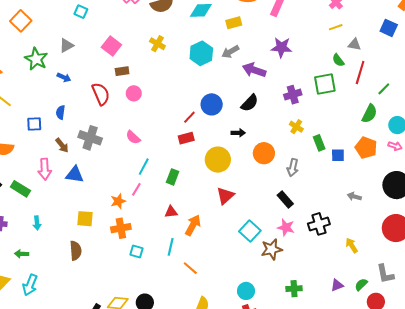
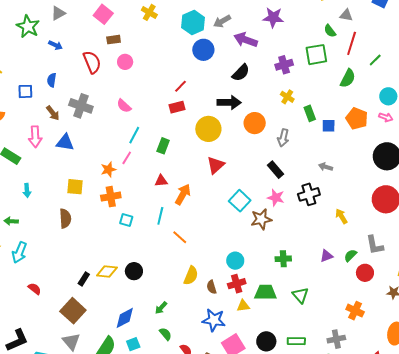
blue circle: (212, 104) -> (203, 50), moved
green semicircle: (369, 114) -> (348, 78), moved
black arrow: (238, 133) -> (229, 102), size x1.6
gray arrow: (354, 196) -> (326, 167), moved

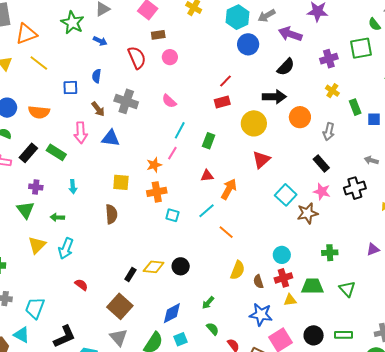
cyan line: (160, 216) -> (206, 211), turned 36

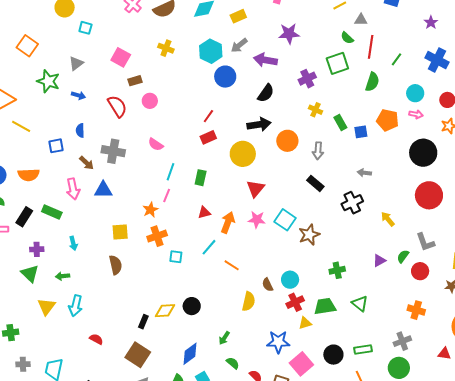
pink star: (322, 192) -> (257, 220), moved
brown semicircle: (258, 282) -> (268, 285), moved

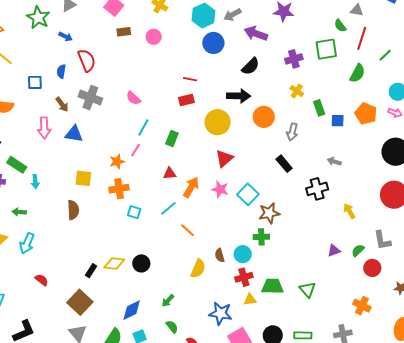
pink circle: (150, 101) -> (154, 37), moved
red semicircle: (117, 106) -> (87, 60), moved
red line: (208, 116) -> (190, 79), turned 56
green rectangle: (52, 212) -> (17, 165), moved
green cross: (337, 270) -> (261, 237), moved

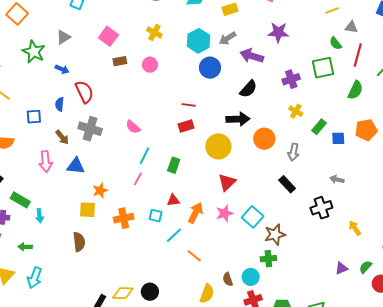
green rectangle: (319, 108) -> (319, 127), turned 63
orange pentagon: (366, 114) -> (366, 130), turned -30
orange star: (117, 162) -> (100, 191), moved
pink star: (220, 189) -> (225, 213), turned -30
cyan square: (134, 212) -> (156, 216), moved

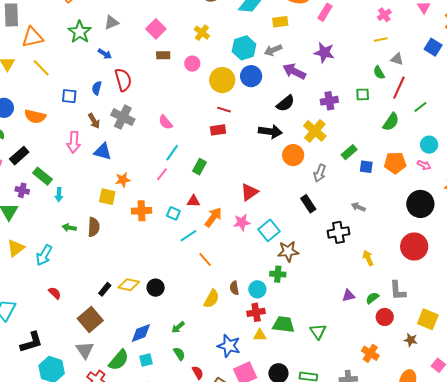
green square: (323, 68) -> (363, 94), size x0.6
yellow cross: (296, 111) -> (315, 131), moved, size x1.6
yellow circle: (218, 146) -> (222, 80), moved
green arrow: (25, 247) -> (69, 228), moved

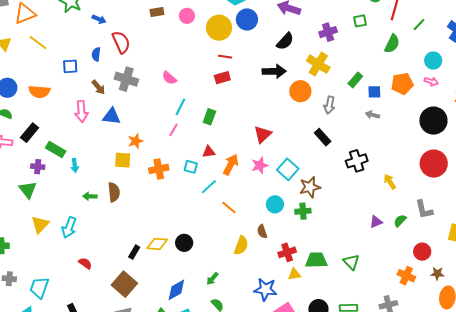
gray arrow: (358, 207) -> (372, 115), moved
cyan circle: (257, 289) -> (275, 204), moved
red circle: (385, 317) -> (422, 252), moved
brown star: (411, 340) -> (437, 273), moved

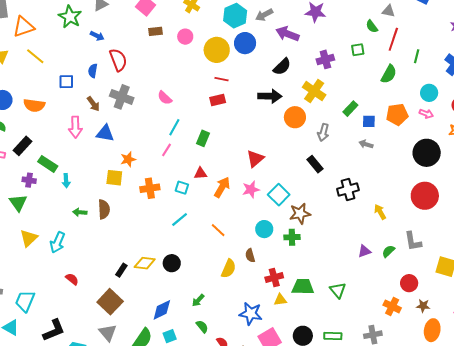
green line: (419, 25) -> (417, 56), turned -32
cyan line: (209, 187) -> (180, 219), moved

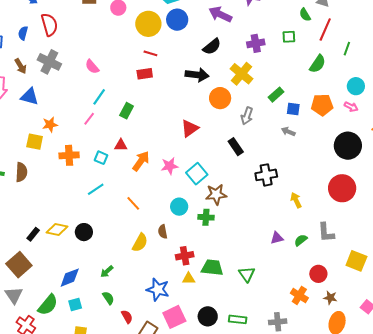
red triangle: (255, 159) -> (190, 128), moved

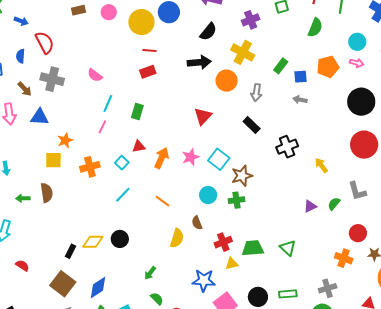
cyan square: (101, 158) -> (122, 163), turned 32
blue diamond: (70, 278) -> (98, 288), moved

